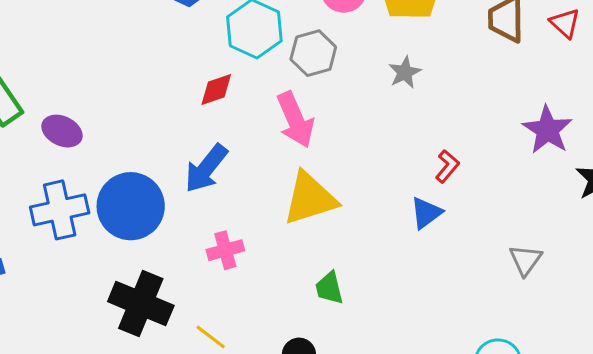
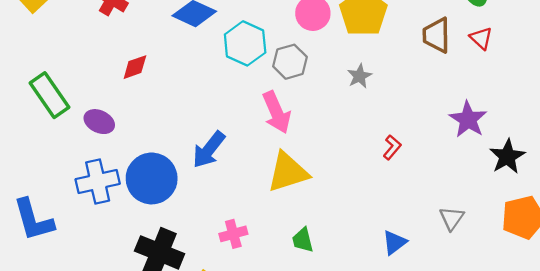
red diamond: (216, 89) -> (135, 67), moved
blue triangle: (426, 213) -> (394, 242), moved
pink cross: (225, 250) -> (233, 234), moved

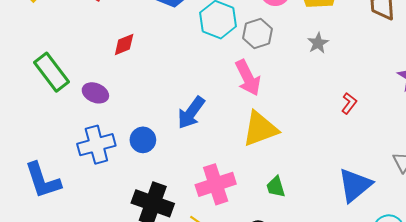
blue circle: (152, 178) -> (143, 140), size x0.6
pink cross: (233, 234) -> (216, 184), size x1.6
blue triangle: (394, 242) -> (355, 185), size x1.6

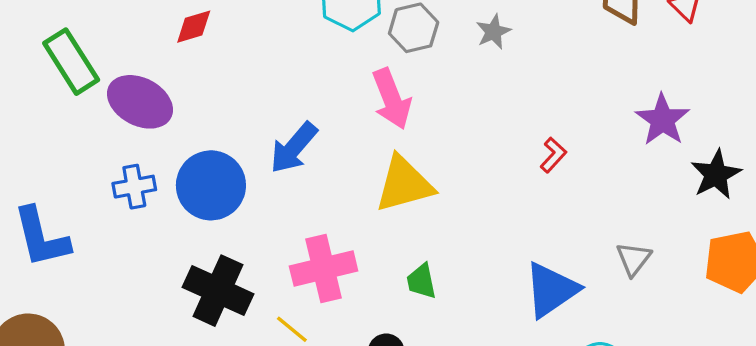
gray star: (318, 43) -> (493, 32), moved
purple ellipse: (95, 93) -> (140, 102), size x1.5
blue circle: (143, 140) -> (211, 185), size x1.6
blue cross: (96, 145) -> (134, 187), size x0.7

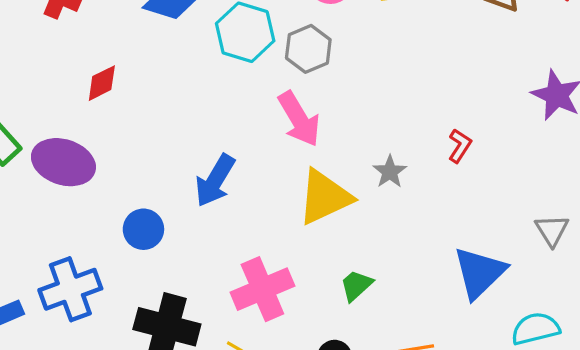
gray star: (493, 32) -> (390, 172), moved
blue circle: (211, 185) -> (143, 229), size x0.6
blue cross: (134, 187) -> (70, 289), moved, size x1.5
green trapezoid: (421, 281) -> (356, 285), turned 69

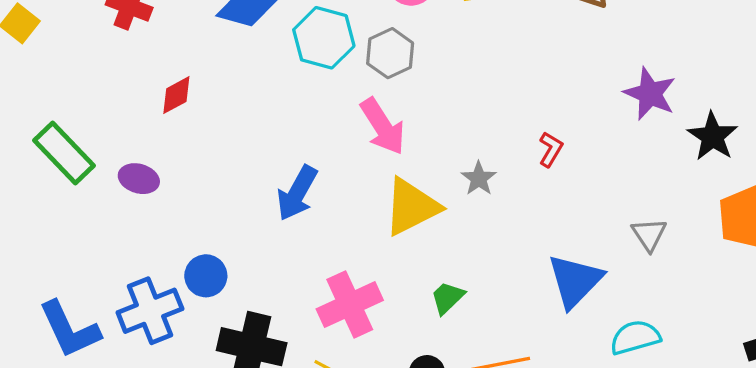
purple ellipse: (63, 162) -> (139, 179), size x0.6
blue circle: (143, 229) -> (206, 276), moved

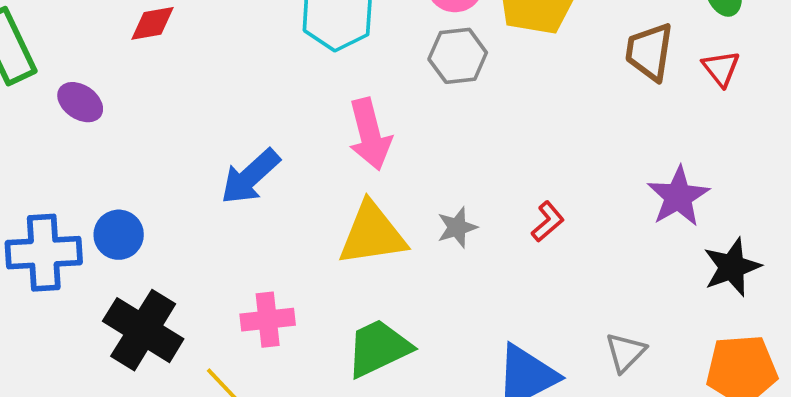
gray hexagon: (390, 53) -> (458, 56), moved
green trapezoid: (447, 298) -> (378, 348), size x1.6
pink cross: (350, 305) -> (268, 320), size x0.7

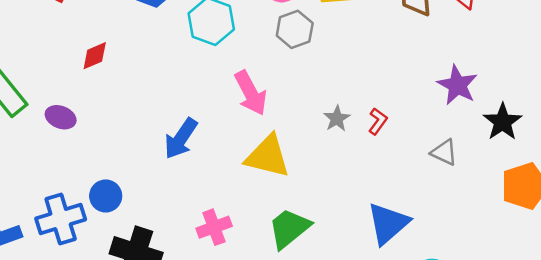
gray star: (457, 227) -> (337, 118), moved
yellow triangle: (372, 234) -> (268, 156), turned 36
gray triangle: (625, 352) -> (444, 152), moved, turned -36

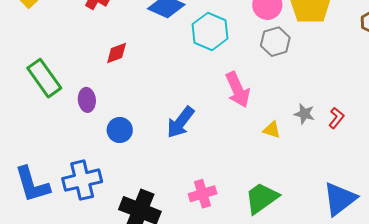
purple ellipse: (61, 117) -> (87, 100), turned 60
gray star: (337, 118) -> (304, 114), turned -30
yellow triangle: (268, 156) -> (272, 130), moved, size x0.5
blue circle: (106, 196) -> (120, 130), moved

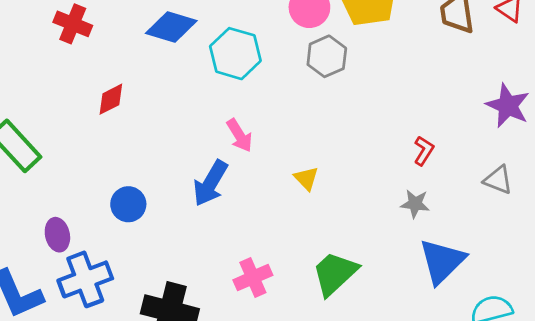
pink arrow: (238, 90) -> (240, 135), moved, size x0.7
purple ellipse: (87, 100) -> (57, 235), moved
gray star: (304, 114) -> (415, 204), moved
yellow triangle: (272, 130) -> (306, 178), moved, turned 36

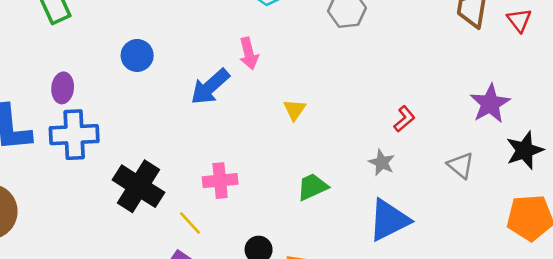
blue circle: (128, 204) -> (137, 55), moved
green trapezoid: (335, 273) -> (312, 187), moved, size x0.7

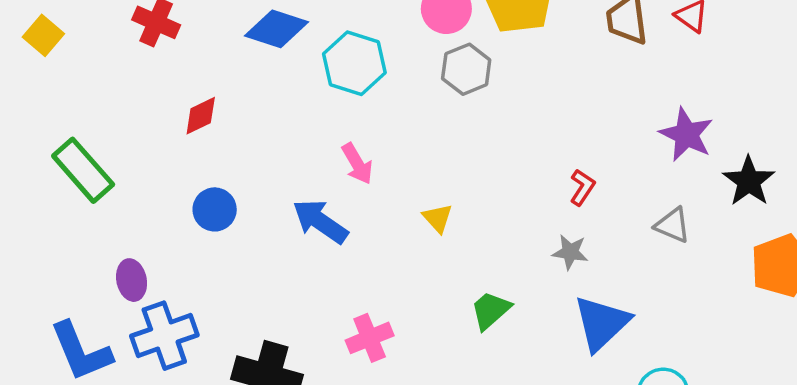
blue arrow: (210, 87) -> (320, 221), turned 93

